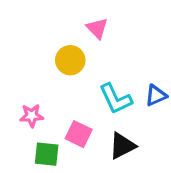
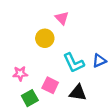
black triangle: (122, 146) -> (78, 93), turned 36
green square: (47, 154) -> (30, 98), turned -35

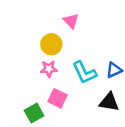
pink star: (20, 74) -> (49, 69), moved
black triangle: (78, 93) -> (109, 102), moved

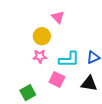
cyan L-shape: (85, 73) -> (69, 59), turned -65
pink square: (57, 98) -> (57, 80), moved

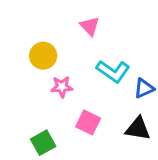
yellow circle: (42, 36) -> (43, 56), moved
cyan L-shape: (69, 59) -> (113, 71), moved, turned 35

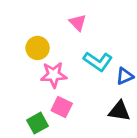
pink star: (62, 87) -> (54, 75), size x1.4
pink square: (88, 122) -> (62, 107), moved

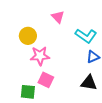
cyan L-shape: (98, 61) -> (86, 36), moved
green square: (38, 123) -> (28, 92), turned 35

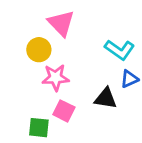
pink triangle: (58, 17) -> (61, 23), moved, size x1.5
black triangle: (89, 83) -> (106, 98), moved

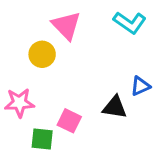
cyan L-shape: (120, 50) -> (130, 23), moved
pink star: (56, 78) -> (19, 103), moved

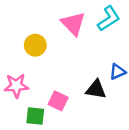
cyan L-shape: (130, 23) -> (109, 19), turned -68
pink triangle: (66, 26) -> (73, 24), moved

